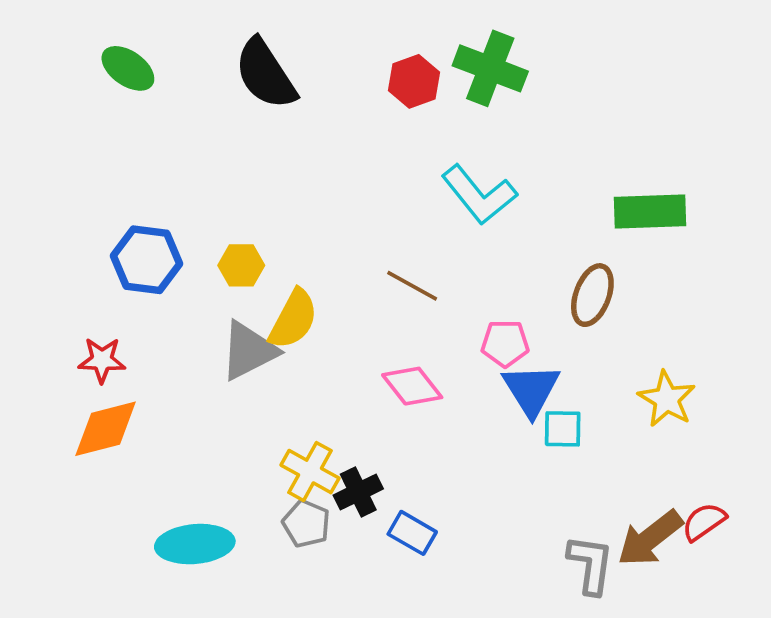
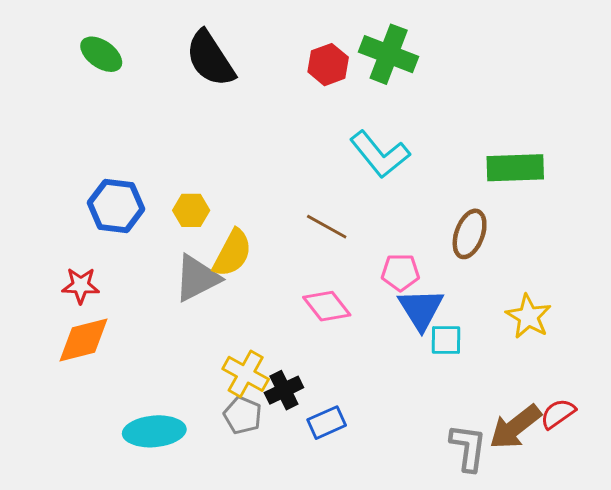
blue rectangle: (412, 533) -> (327, 423), turned -54

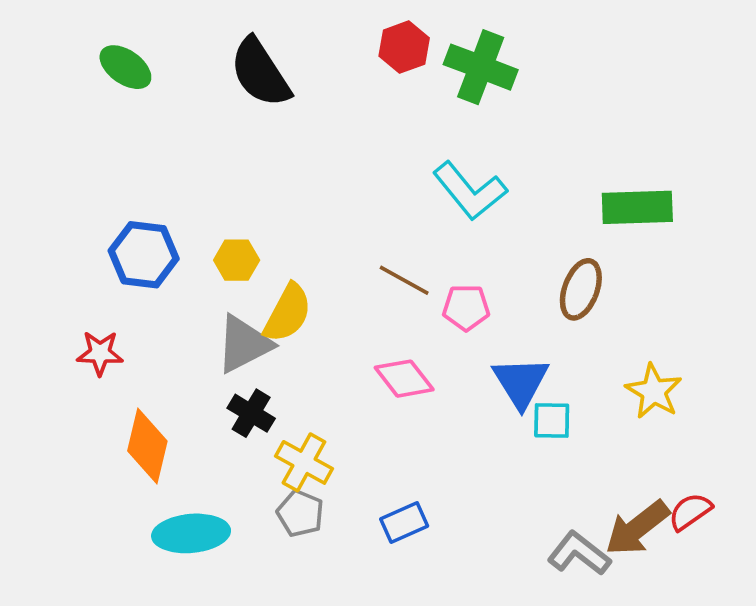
red hexagon: (328, 65) -> (404, 47), moved
pink pentagon: (400, 272) -> (466, 308), moved
orange diamond: (84, 340) -> (147, 446), moved, turned -62
black cross: (284, 390) -> (251, 413), moved, turned -33
gray L-shape: (468, 448) -> (579, 553), turned -60

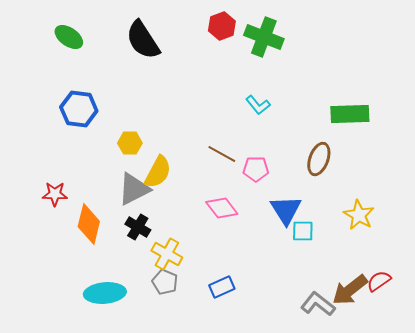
cyan L-shape: (470, 191) -> (258, 105), size x0.6
blue hexagon: (144, 255) -> (79, 109), moved
orange diamond: (147, 446) -> (89, 224), moved

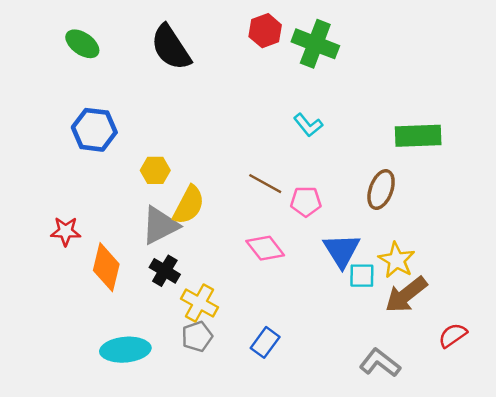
yellow star: (359, 215) -> (397, 260), moved
gray pentagon: (165, 282) -> (197, 336), turned 30
blue rectangle: (222, 287) -> (265, 342), turned -30
brown arrow: (350, 290) -> (406, 295), moved

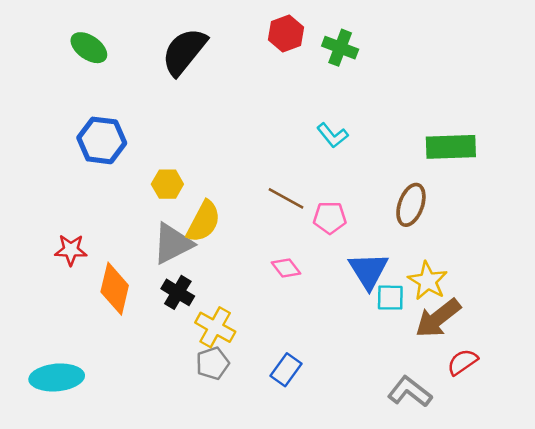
green cross: (315, 44) -> (340, 48), size x0.7
black semicircle: (171, 47) -> (184, 52), turned 72
pink diamond: (265, 248) -> (286, 268), size x0.7
red semicircle: (453, 335) -> (463, 362), moved
cyan ellipse: (125, 350) -> (57, 377), moved

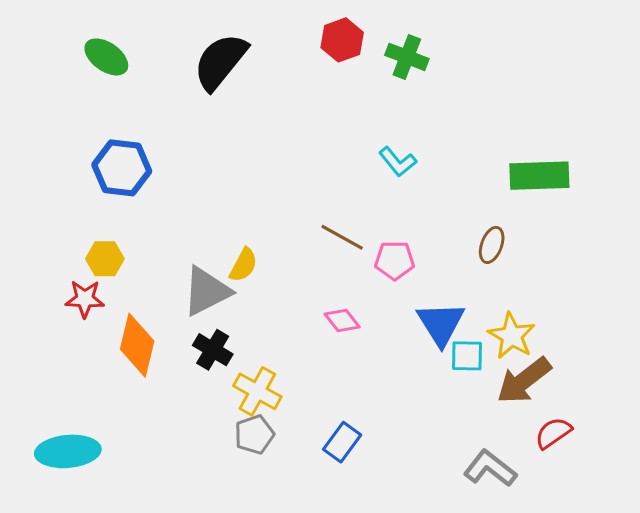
yellow hexagon: (167, 184) -> (105, 259), moved
brown ellipse: (411, 205) -> (492, 245), size x0.7
yellow semicircle: (204, 222) -> (243, 265), size x0.7

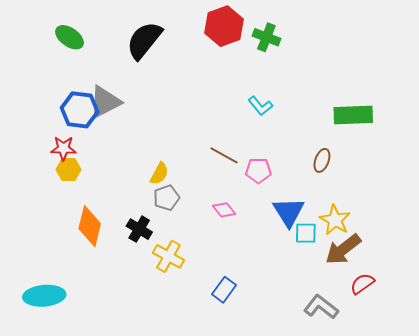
red hexagon: (342, 40) -> (224, 26), size x1.4
gray triangle: (207, 291) -> (105, 102), moved
red star: (85, 299) -> (63, 148), moved
gray pentagon: (254, 434) -> (166, 198), moved

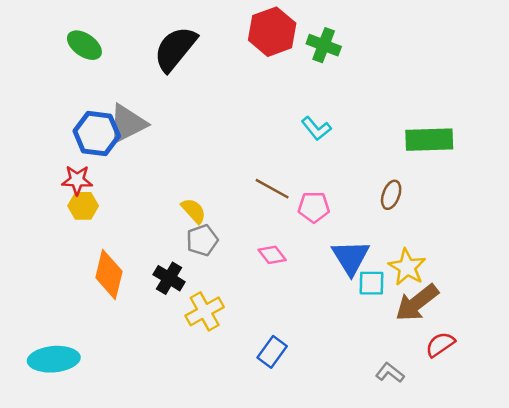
yellow semicircle: (159, 174) -> (194, 211), turned -70
yellow cross: (168, 256) -> (205, 311), turned 32
gray L-shape: (321, 307) -> (390, 373), size x0.7

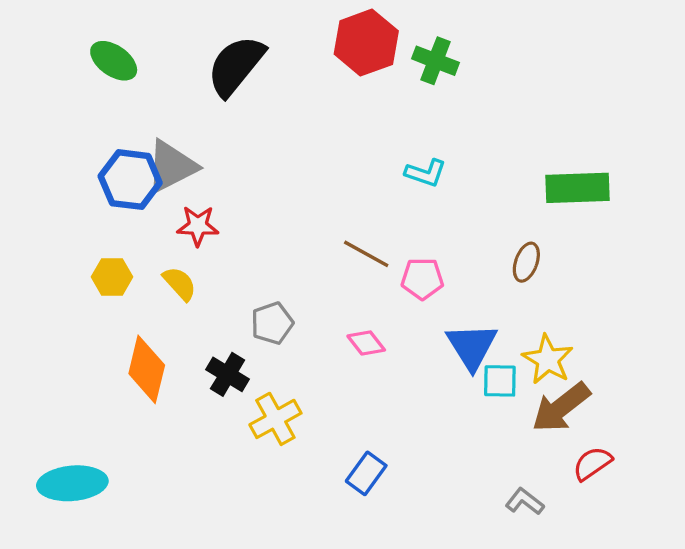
cyan L-shape: (316, 129) -> (426, 173), turned -32
red star: (77, 180) -> (198, 226), moved
yellow semicircle: (194, 211) -> (180, 284), moved

